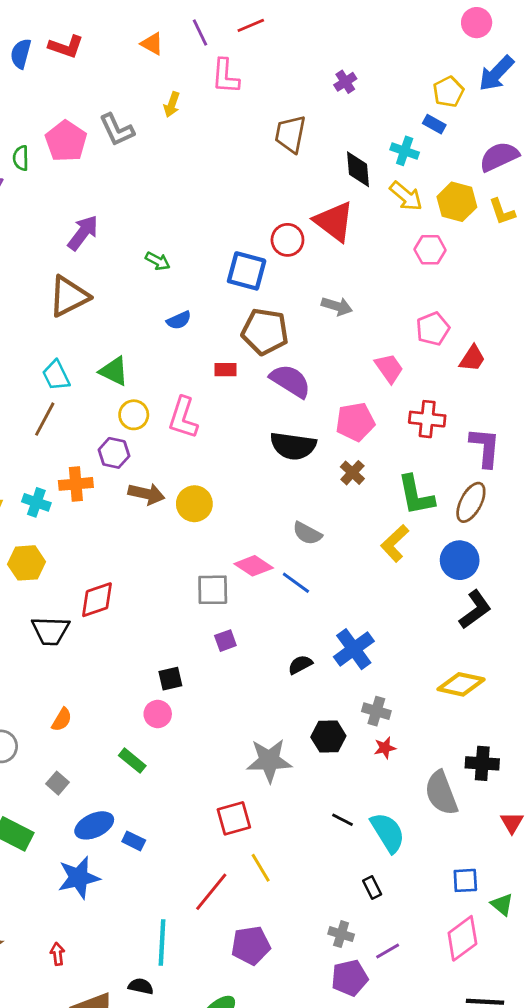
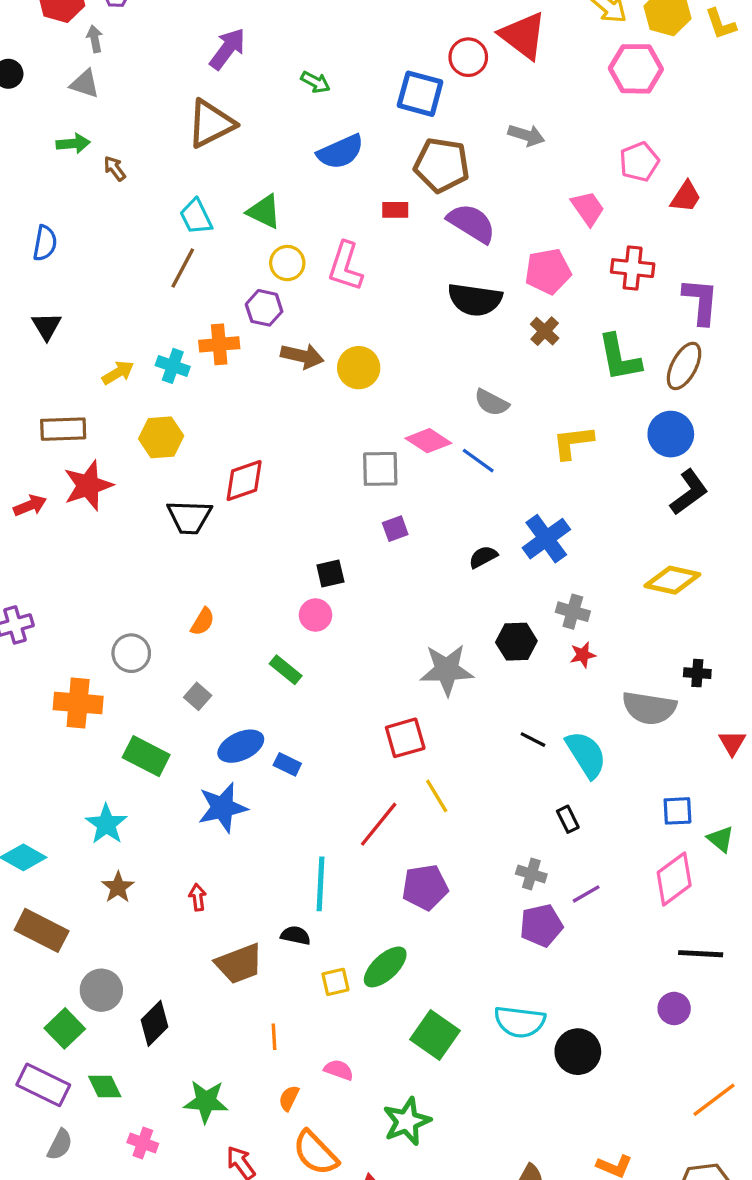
pink hexagon: (430, 250) -> (636, 69), size x1.4
blue semicircle: (179, 320) -> (340, 152), size x1.6
yellow L-shape: (395, 543) -> (573, 442), moved, turned 36
black cross: (482, 763) -> (697, 673), size x0.7
gray semicircle: (441, 793) -> (649, 708), turned -60

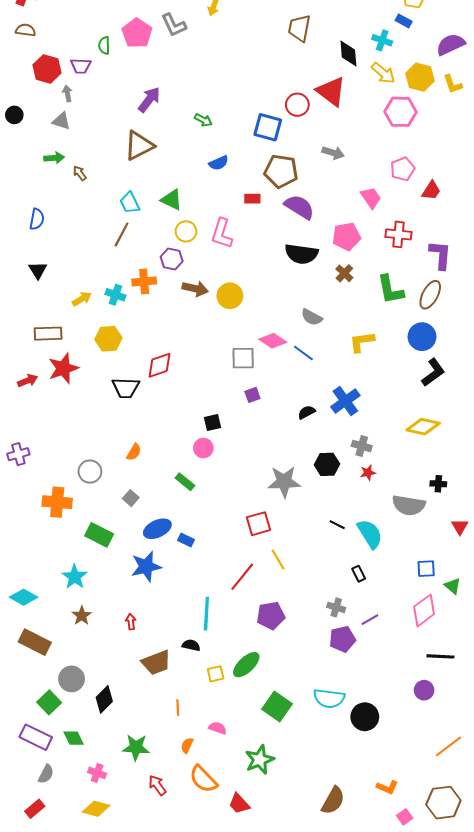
blue semicircle: (340, 152) -> (219, 163), size x0.7

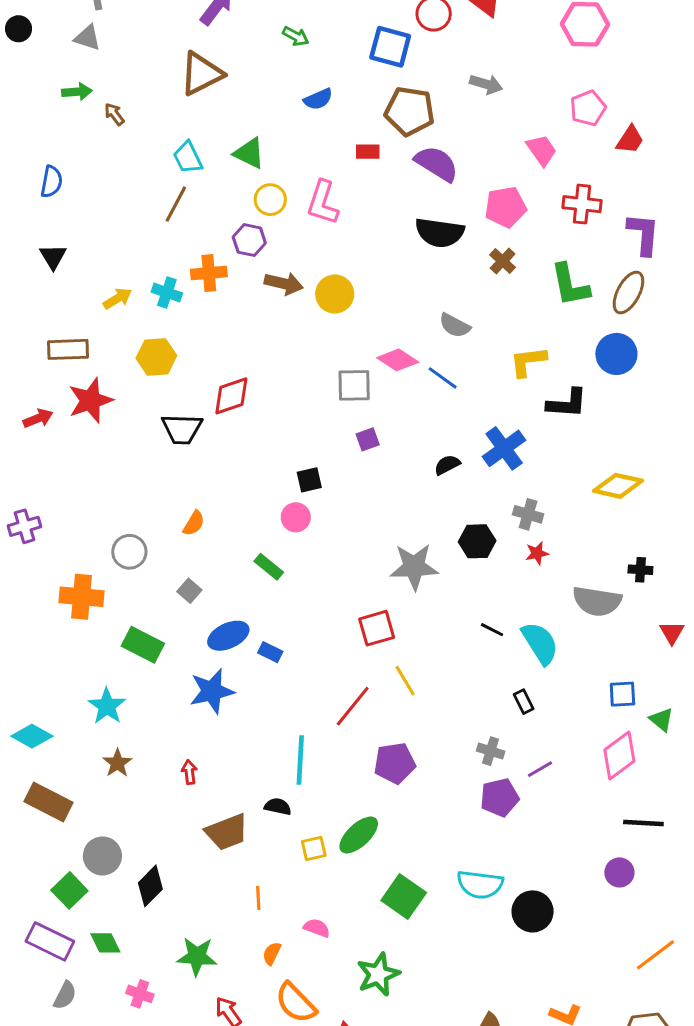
black L-shape: (433, 372) -> (567, 403), moved, turned 40

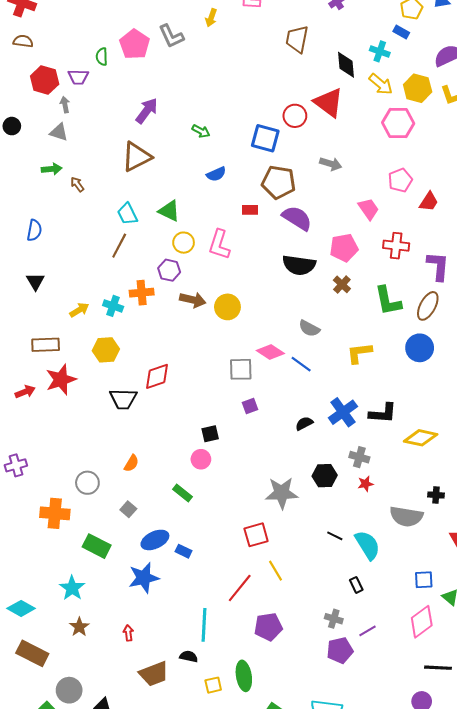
black L-shape: (567, 403) -> (383, 413), moved
green ellipse: (359, 835) -> (244, 676), turned -56

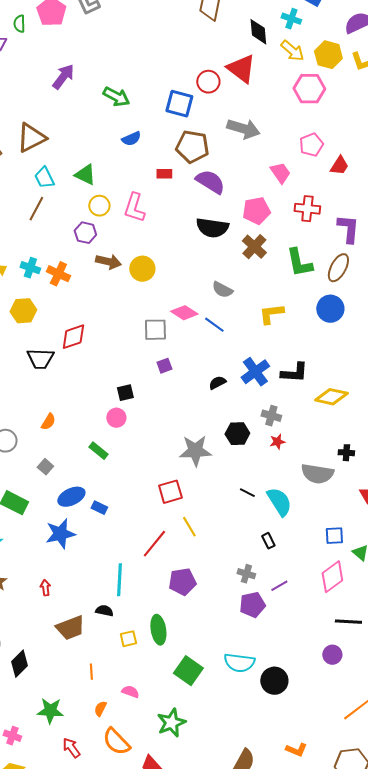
green arrow: (201, 131) -> (116, 97), size x1.5
brown triangle: (137, 157) -> (31, 138), moved
gray arrow: (331, 164) -> (243, 129), size x1.5
brown cross: (342, 284) -> (254, 247), size x1.4
orange cross: (142, 293) -> (58, 274), moved, turned 30

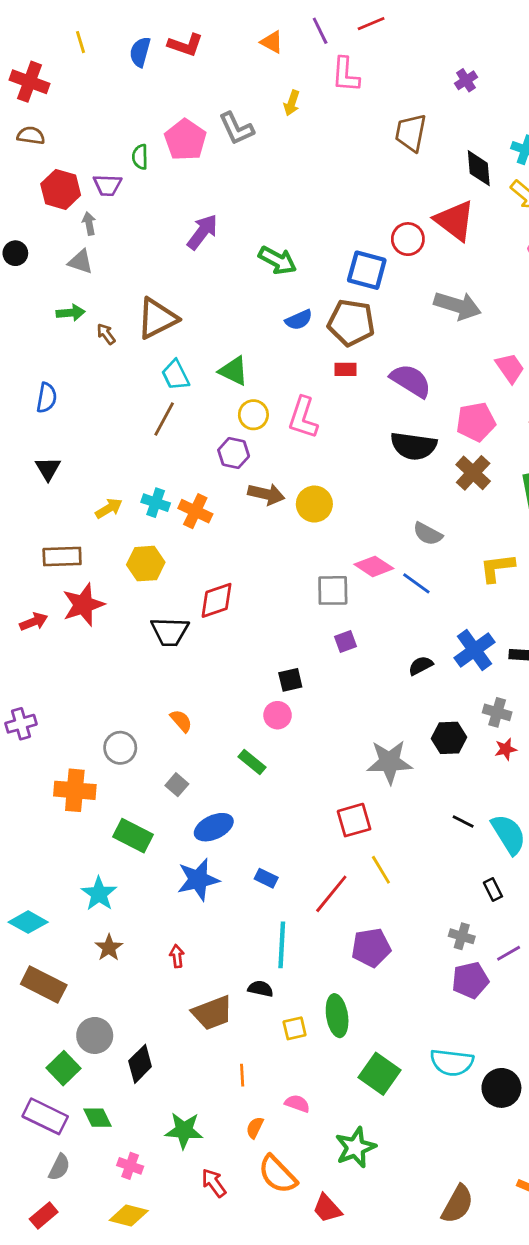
brown pentagon: (192, 147) -> (351, 323), moved
orange semicircle: (48, 422) -> (181, 721), turned -72
blue rectangle: (99, 508) -> (266, 878), moved

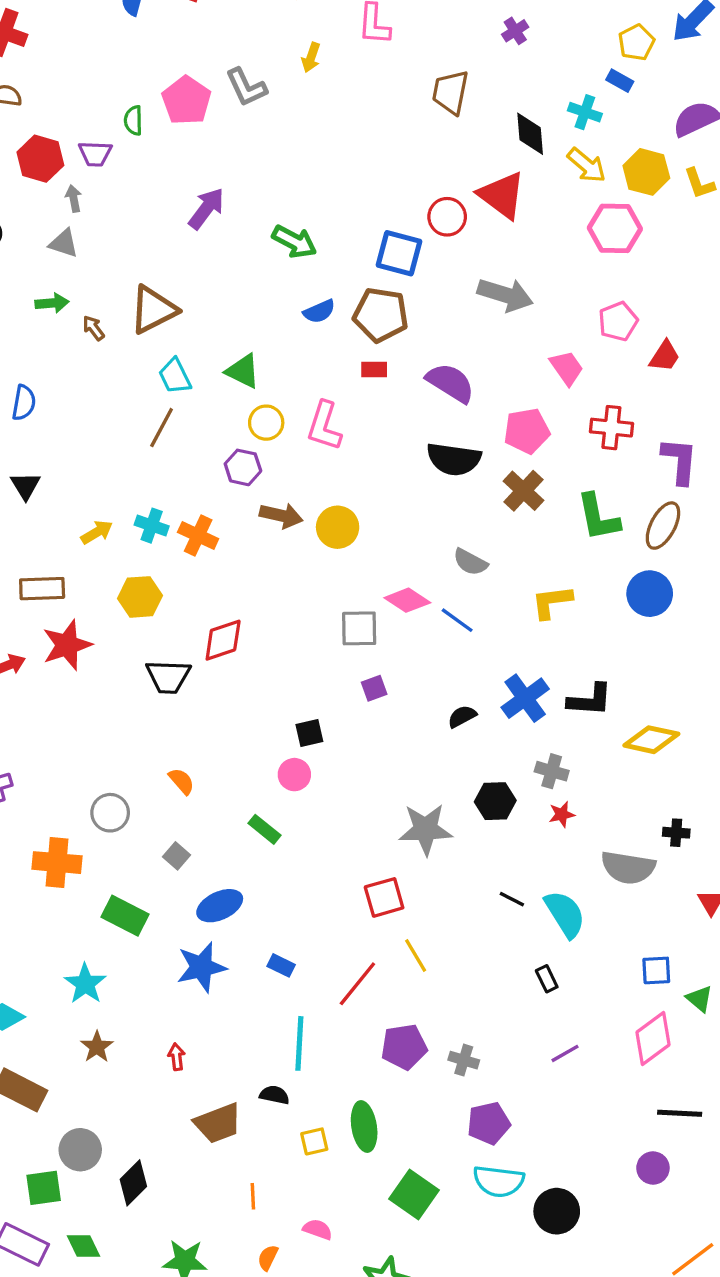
gray cross: (462, 936) -> (464, 1060), moved
purple pentagon: (470, 980) -> (489, 1123), moved
green square: (64, 1068) -> (44, 1188), turned 36

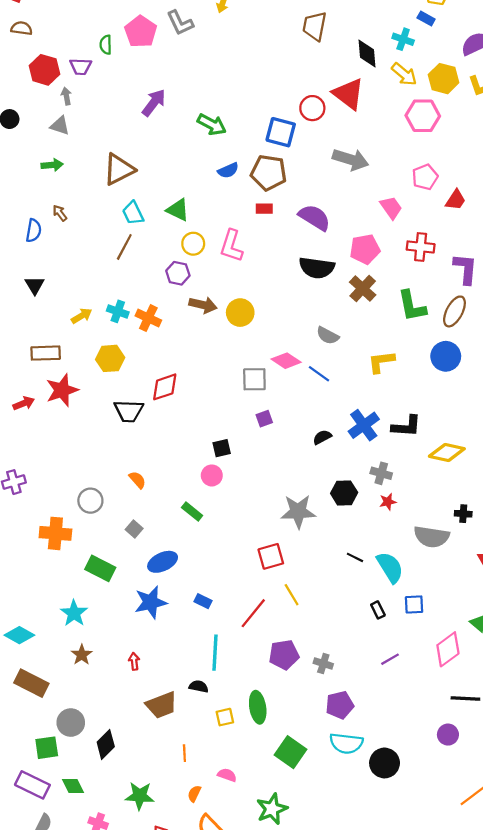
brown arrow: (94, 328) -> (60, 213), moved
blue square: (656, 970) -> (414, 604), moved

